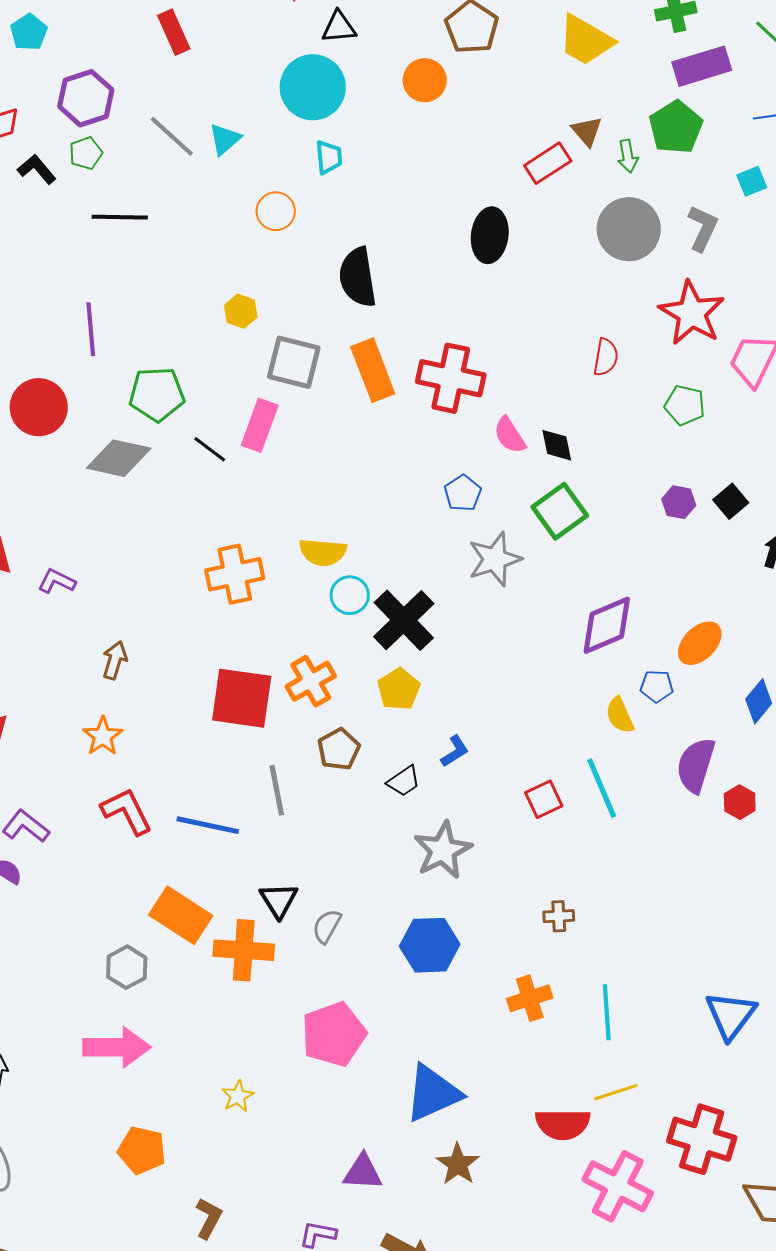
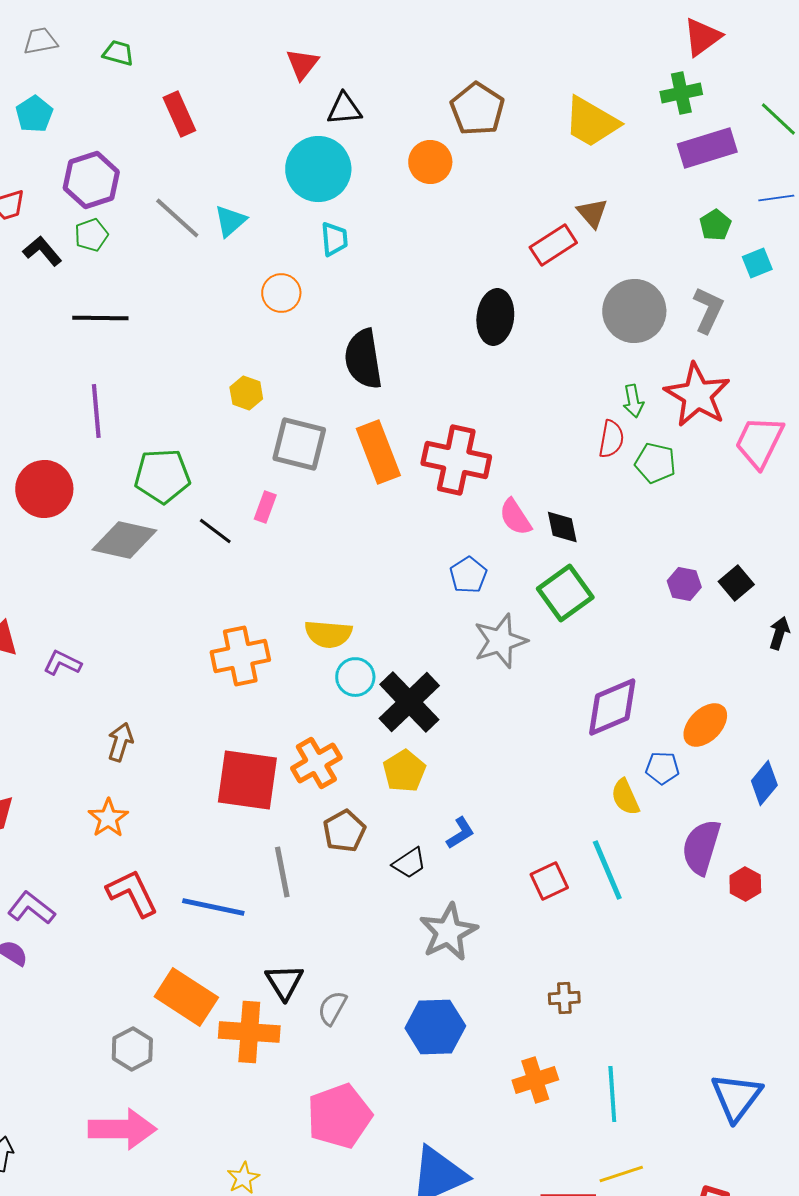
green pentagon: (676, 127) -> (715, 225), moved, size x0.6
green arrow: (628, 156) -> (633, 401), moved
black line: (120, 217) -> (100, 318), moved
green pentagon: (685, 405) -> (655, 463), moved
pink rectangle: (260, 425) -> (265, 507), size x0.6

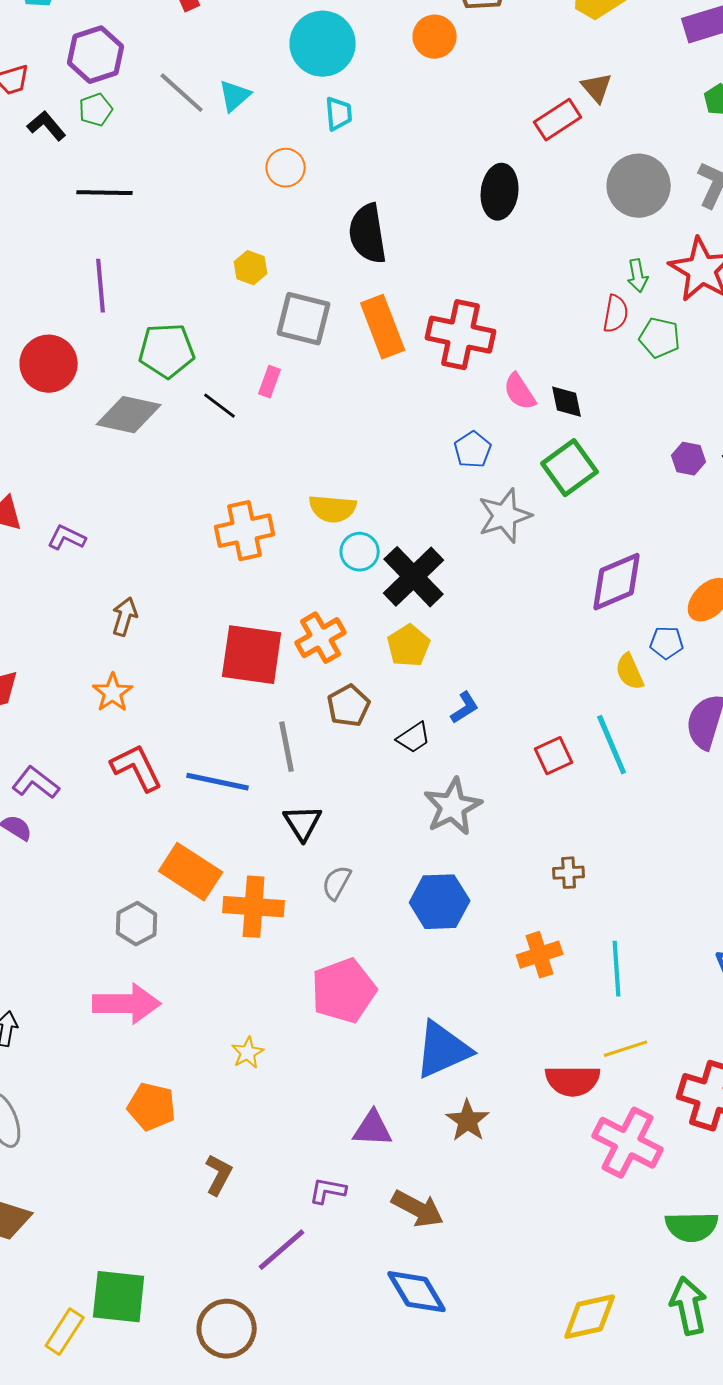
black triangle: (284, 982) -> (303, 823), moved

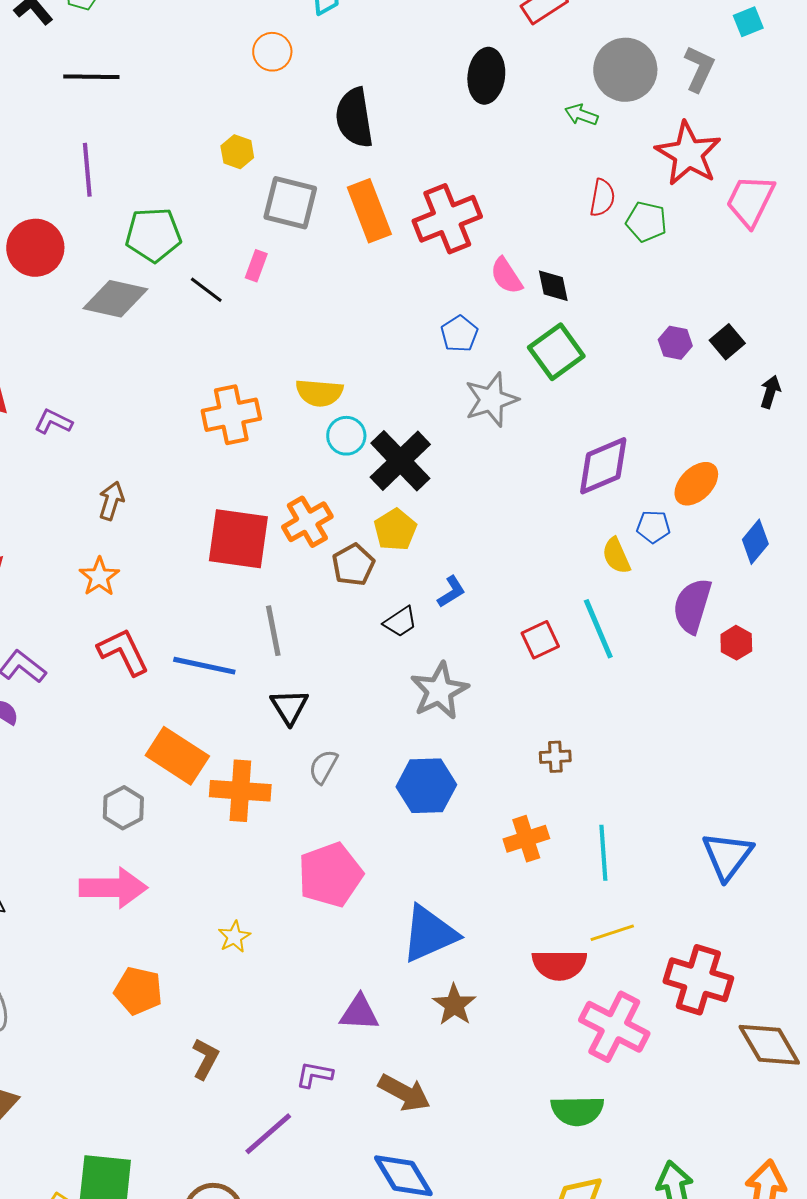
green arrow: (638, 276) -> (581, 115), moved, turned 120
red cross: (461, 335) -> (447, 219), turned -34
brown pentagon: (349, 706) -> (353, 565), moved
green semicircle: (692, 1227) -> (577, 1111), moved

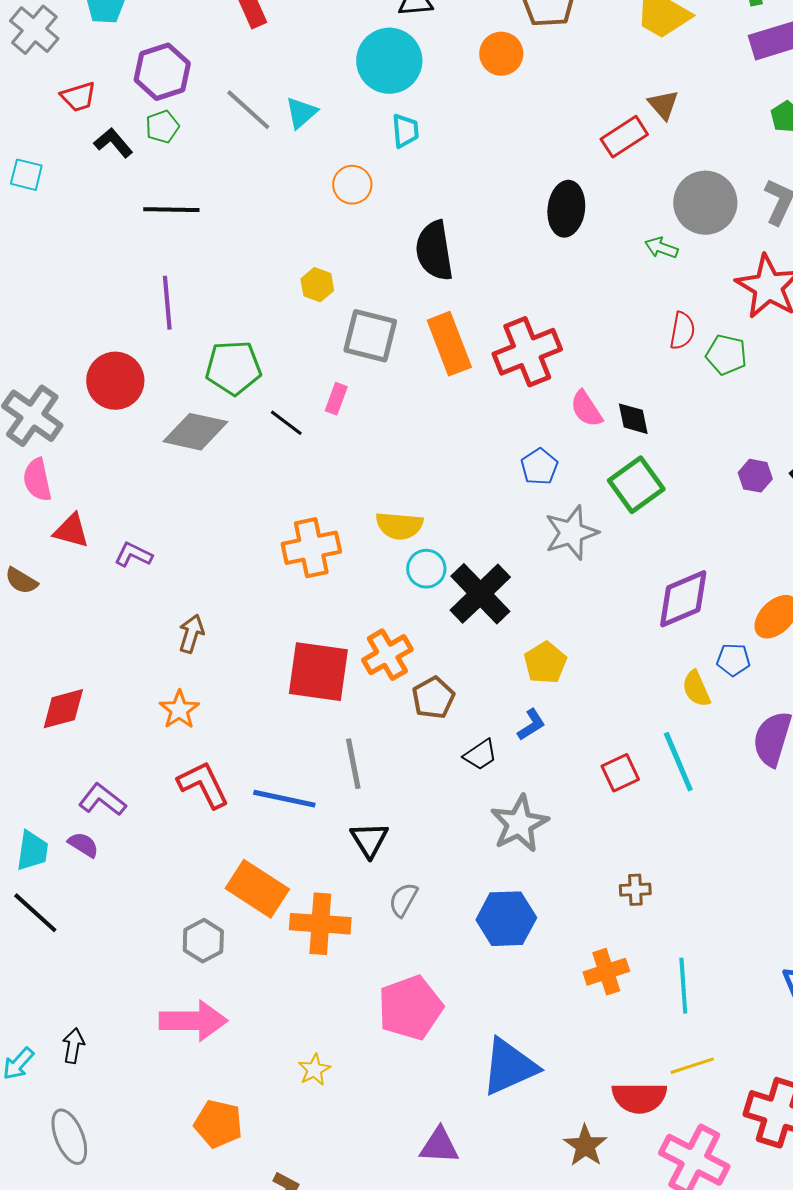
yellow pentagon: (395, 530) -> (545, 663), moved
brown star: (454, 1005) -> (585, 1146), moved

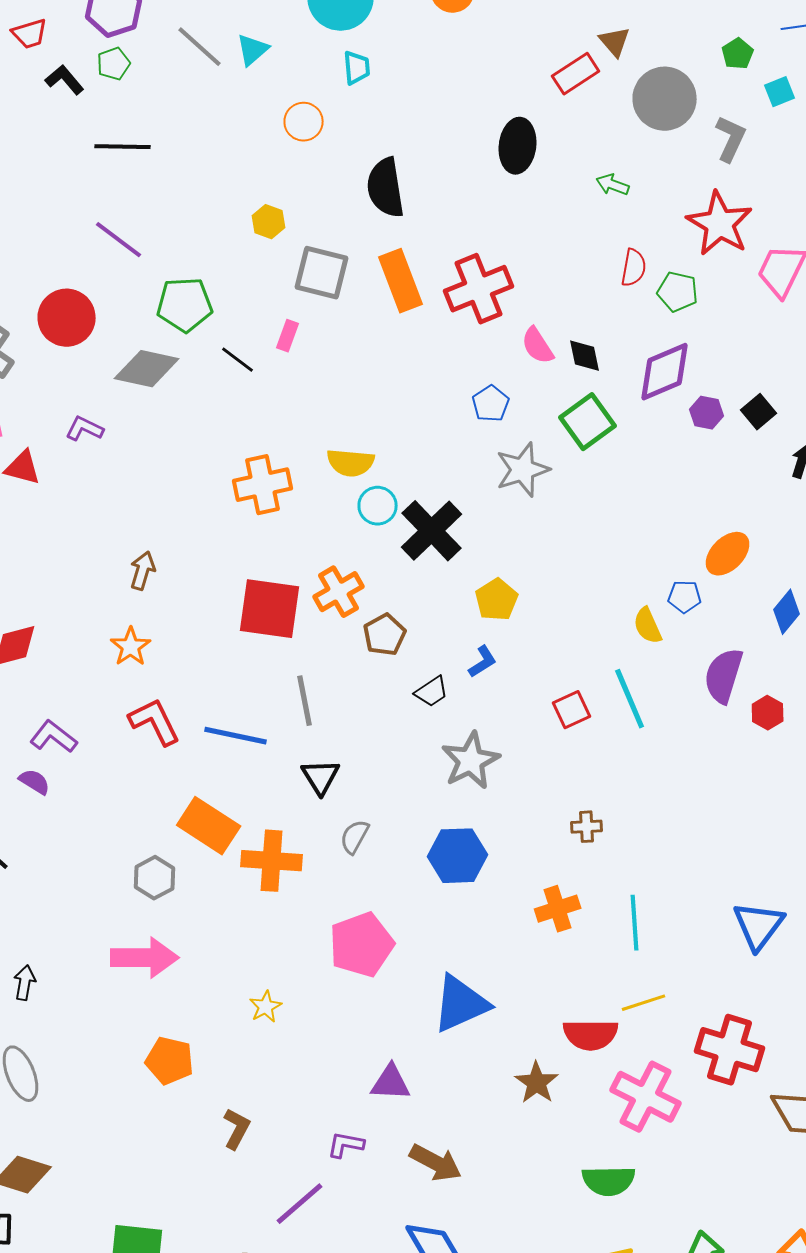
gray circle: (705, 203) -> (665, 99), moved
purple line: (167, 303) -> (119, 240), turned -48
purple L-shape: (133, 555) -> (85, 429), moved
purple diamond: (683, 599) -> (665, 372), moved

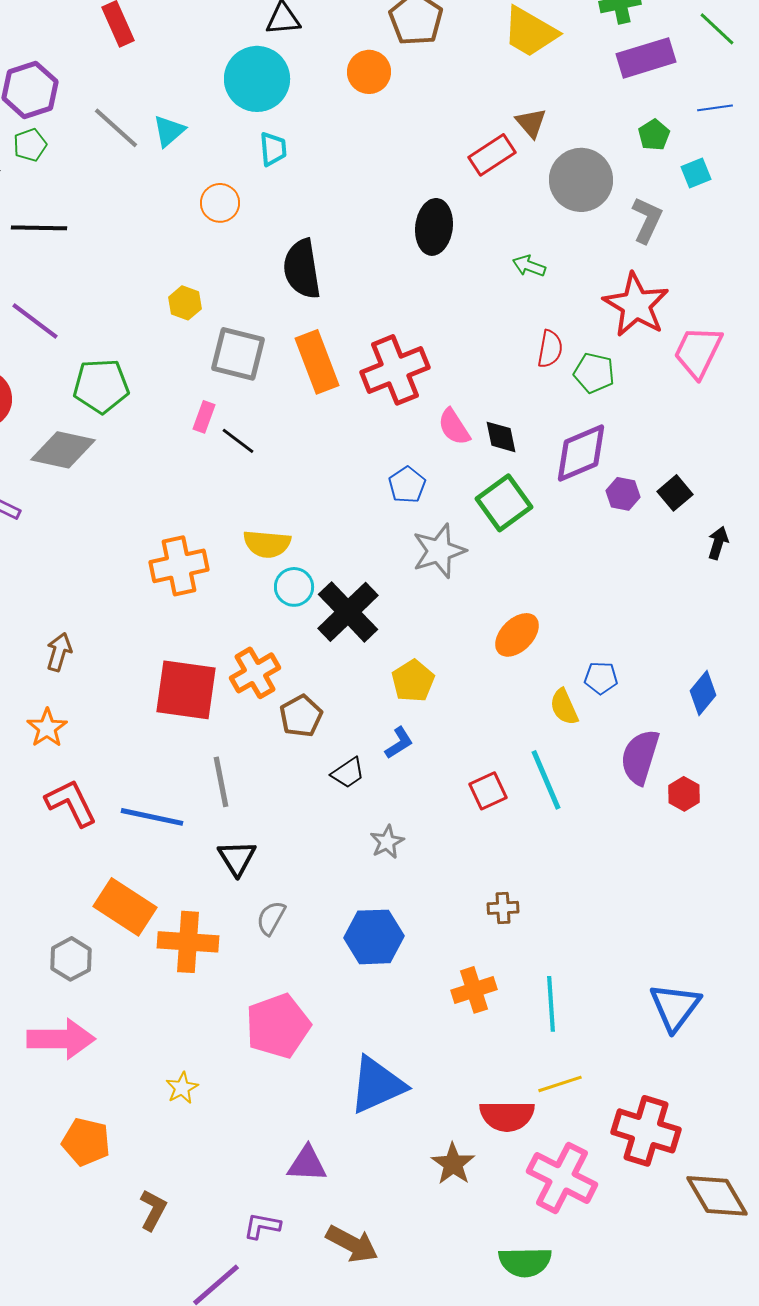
black line: (238, 360) -> (238, 441), moved
orange ellipse: (728, 554) -> (517, 635), moved
gray star: (471, 761) -> (387, 842), size x0.6

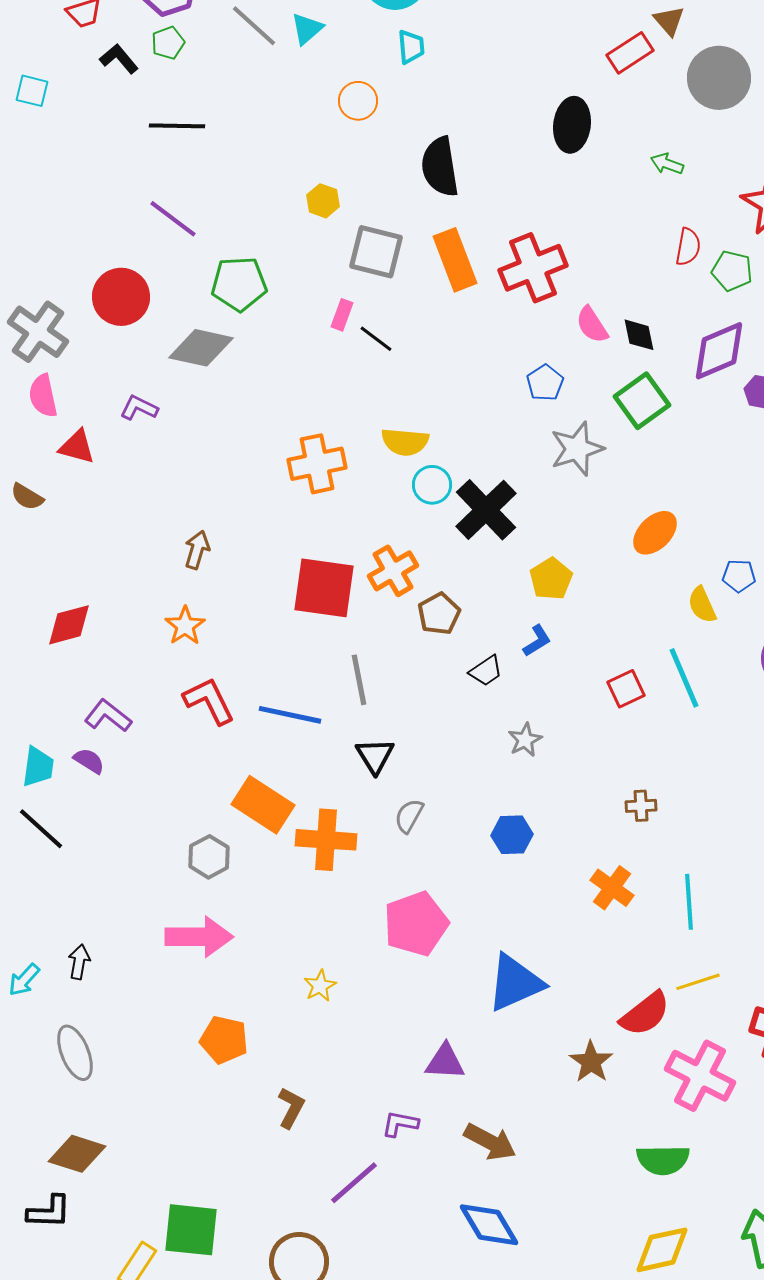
blue hexagon: (374, 937) -> (512, 835), size x0.7
orange cross: (474, 990) -> (612, 888), turned -36
red semicircle: (507, 1116) -> (645, 1014), turned -38

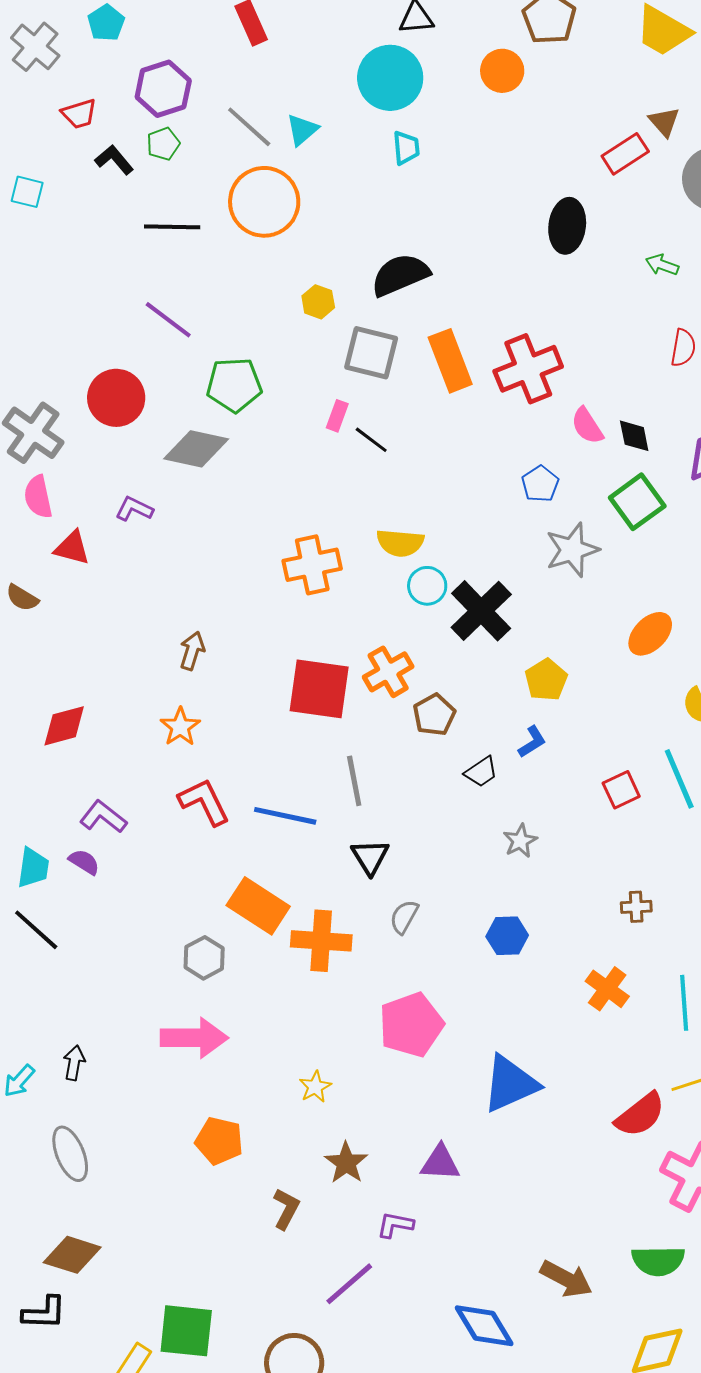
orange circle: (358, 101) -> (264, 202), moved, size x1.8
black semicircle: (440, 167) -> (400, 275), moved, turned 76
brown star: (591, 1062) -> (346, 1163), moved
brown arrow: (490, 1142) -> (566, 1279), moved

